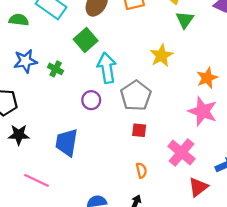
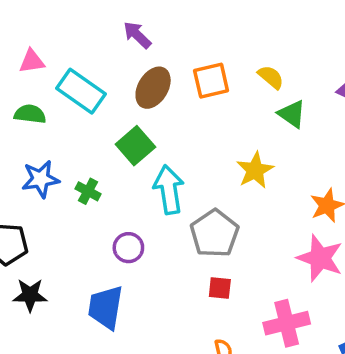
green triangle: (185, 20) -> (292, 114), turned -30
purple circle: (91, 100) -> (128, 248), moved
pink cross: (181, 153) -> (287, 323), turned 36

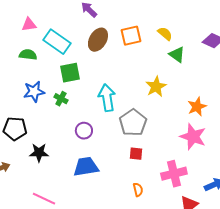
green square: (135, 146) -> (70, 73), moved, turned 30
black star: (30, 295) -> (39, 153), moved
blue trapezoid: (106, 307) -> (86, 167), moved, turned 72

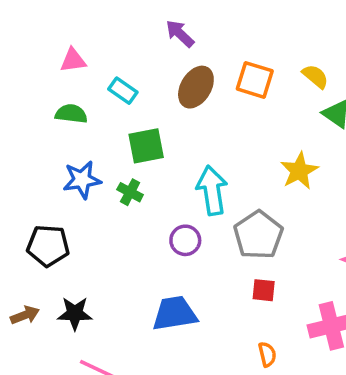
orange square: (131, 36) -> (255, 80), turned 30
cyan rectangle: (57, 42) -> (123, 91), size x0.6
purple circle: (84, 131) -> (185, 240), moved
black star: (39, 153) -> (75, 313), moved

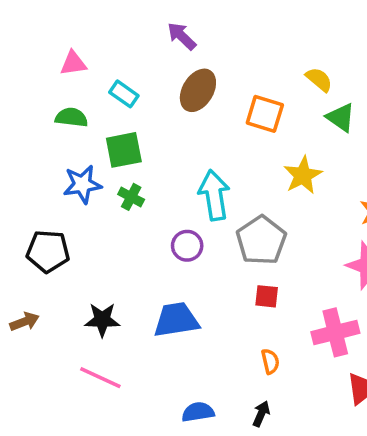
orange square: (255, 80) -> (265, 114), moved
green square: (146, 146) -> (124, 150), moved
black star: (75, 313) -> (102, 320), moved

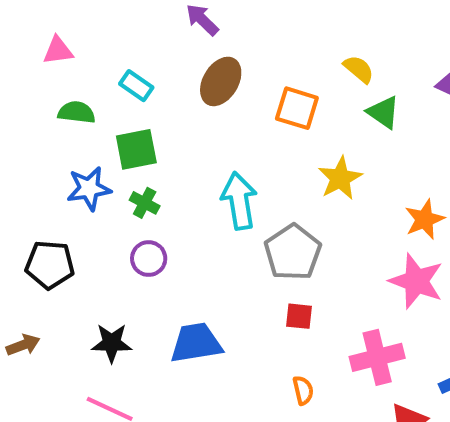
pink triangle: (73, 63) -> (58, 51), moved
purple circle: (187, 246) -> (149, 259), moved

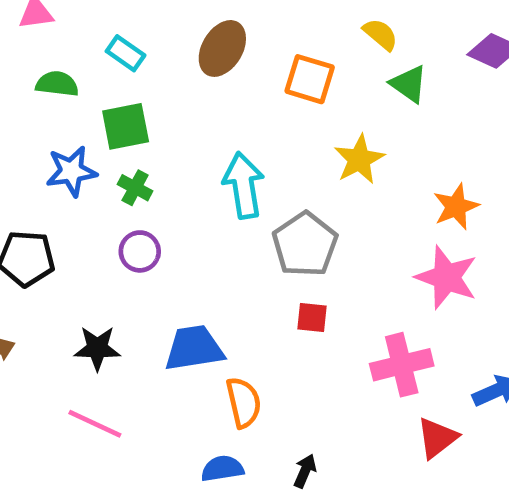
orange semicircle: (303, 390) -> (244, 402), moved, size x1.5

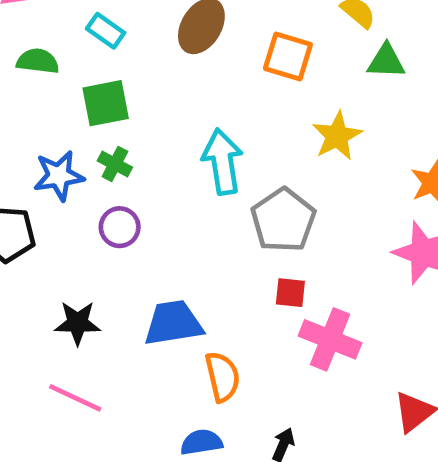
green triangle: (409, 84) -> (386, 61), turned -33
blue star: (71, 171) -> (59, 176), moved
pink cross: (402, 365) -> (330, 339), moved, turned 36

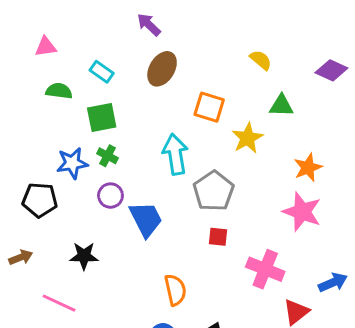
orange square: (288, 56) -> (209, 107), moved
green triangle: (386, 61) -> (281, 106), moved
blue trapezoid: (173, 323) -> (146, 219), moved, turned 72
pink cross: (330, 339) -> (265, 269), moved
pink line: (75, 398) -> (59, 303), moved

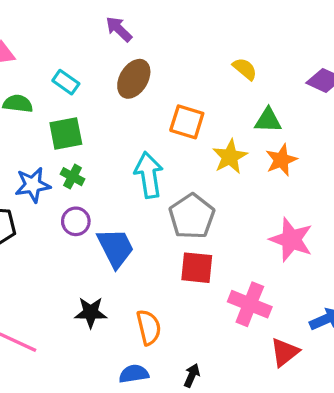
orange star: (308, 168) -> (281, 160), moved
red square: (218, 237) -> (197, 268), size x1.5
black star: (84, 256) -> (91, 312), moved

